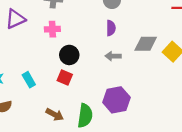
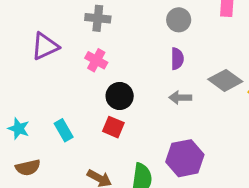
pink cross: (52, 29) -> (96, 60), turned 32
gray diamond: (146, 44) -> (225, 80), turned 35

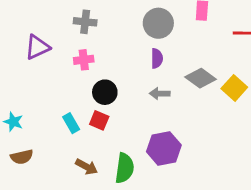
gray circle: (179, 20) -> (158, 23), size x1.4
pink cross: (96, 60) -> (84, 60), turned -36
cyan rectangle: (64, 130) -> (71, 123), moved

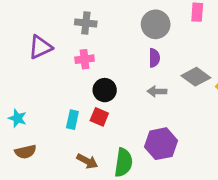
cyan rectangle: (71, 123) -> (72, 120), turned 42

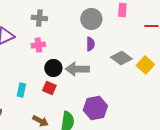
gray arrow: (157, 91) -> (77, 69), moved, size x1.6
cyan rectangle: (72, 120) -> (21, 90), moved

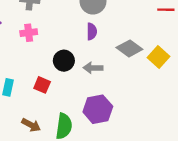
black circle: (53, 68) -> (64, 61), moved
gray arrow: (77, 69) -> (93, 68), moved, size x0.7

